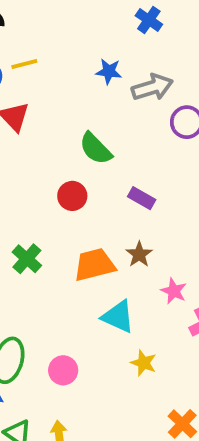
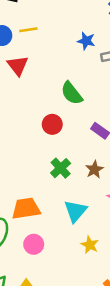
green cross: (27, 259) -> (61, 168), moved
orange trapezoid: (94, 265) -> (26, 208), moved
cyan triangle: (118, 317) -> (75, 211), turned 40

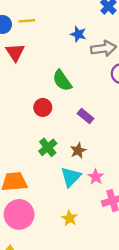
cyan triangle: (75, 211) -> (71, 177), moved
pink circle: (34, 244) -> (19, 214), size x1.6

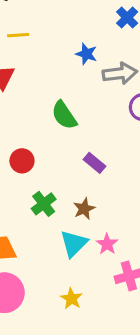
red circle: (43, 107) -> (22, 161), moved

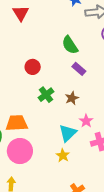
green semicircle: (64, 115) -> (70, 45), moved
cyan triangle: (74, 244) -> (68, 133), moved

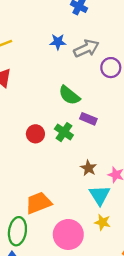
green cross: (46, 95) -> (64, 132), moved
brown star: (72, 98) -> (88, 168), moved
pink circle: (20, 151) -> (68, 234), moved

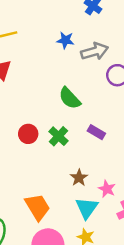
purple rectangle: (88, 119) -> (96, 132), moved
orange trapezoid: (38, 203) -> (38, 207), moved, turned 72

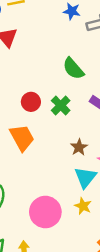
orange trapezoid: (38, 207) -> (22, 138), moved

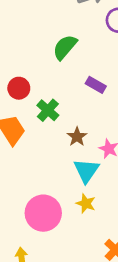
green semicircle: (73, 69) -> (65, 47), turned 85
green cross: (61, 105) -> (48, 110), moved

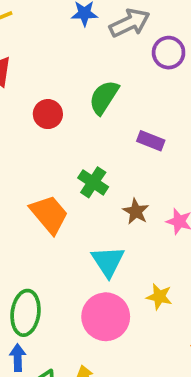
red circle: (19, 88) -> (48, 114), moved
cyan triangle: (86, 171) -> (108, 261), moved

